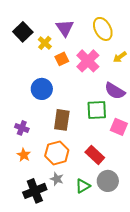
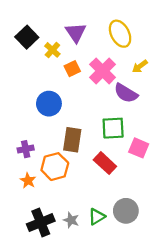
purple semicircle: (115, 91) -> (126, 93), moved
purple cross: (22, 128) -> (26, 149), turned -32
orange hexagon: (57, 153) -> (55, 167), moved
red rectangle: (95, 155) -> (105, 163), moved
gray star: (57, 179) -> (71, 220), moved

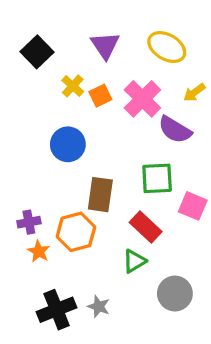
yellow ellipse: (120, 34) -> (167, 47), turned -32
yellow cross: (52, 50) -> (73, 86), moved
purple cross: (26, 149) -> (29, 222), moved
green triangle: (97, 217) -> (134, 261), moved

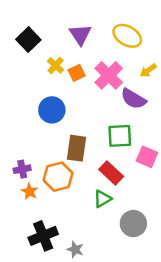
gray star: (99, 306) -> (75, 249), moved

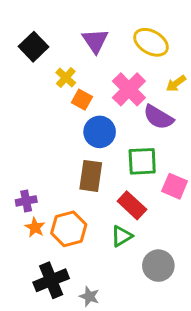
orange square: (77, 73) -> (82, 100), moved, turned -35
blue circle: (52, 110) -> (100, 132), moved
orange hexagon: (58, 177) -> (69, 229), moved

